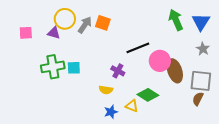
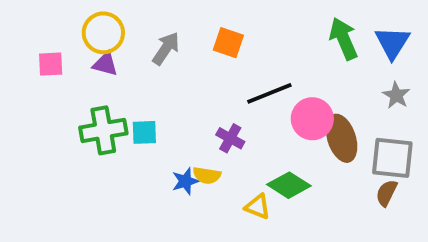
yellow circle: (65, 19) -> (103, 33), moved
orange square: (103, 23) -> (228, 43), moved
blue star: (111, 112) -> (185, 181), moved

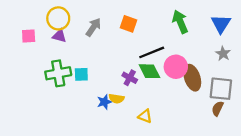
green arrow: (344, 39) -> (180, 22), moved
green diamond: (289, 185) -> (149, 71), moved, turned 30

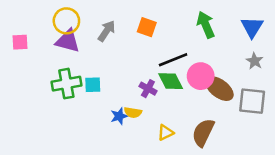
pink square: (29, 36) -> (20, 42), moved
purple triangle: (59, 36) -> (68, 41), size x1.5
brown ellipse: (192, 78) -> (219, 89), turned -35
brown semicircle: (218, 108) -> (203, 132), moved, size x1.6
yellow triangle: (145, 116) -> (166, 132), turned -48

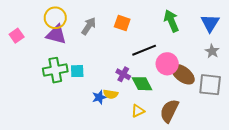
pink square: (20, 42) -> (17, 36), turned -32
green diamond: (171, 81) -> (142, 84), moved

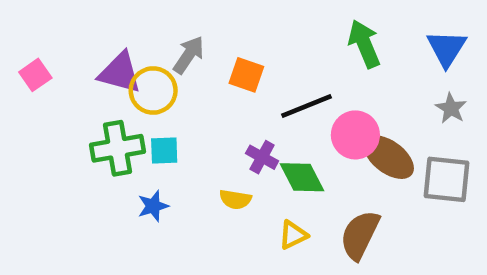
yellow circle: (55, 18) -> (153, 90), moved
orange square: (122, 23) -> (246, 75), moved
blue star: (99, 97) -> (153, 206), moved

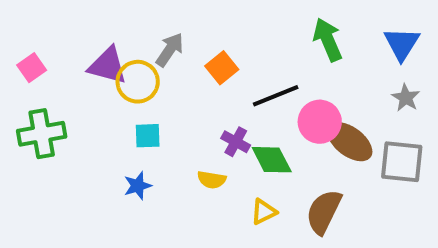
orange square: (246, 75) -> (222, 68), turned 32
green cross: (118, 148) -> (42, 134), moved

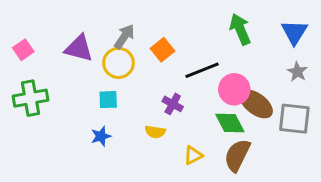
yellow circle: (138, 82) -> (118, 63), moved
green diamond: (272, 160) -> (230, 123), moved

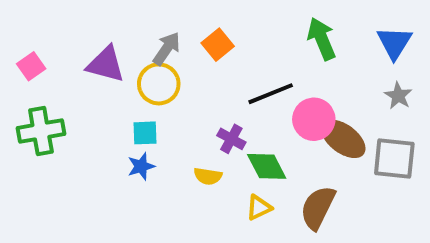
orange square: (162, 50) -> (218, 45), moved
green diamond: (230, 123) -> (267, 166), moved
blue star: (101, 136) -> (141, 166), moved

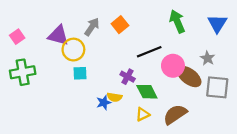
yellow circle: (159, 84) -> (73, 50), moved
gray star: (398, 96) -> (208, 58), moved
blue star: (141, 166) -> (104, 103), moved
brown semicircle: (318, 208) -> (175, 114), turned 30

